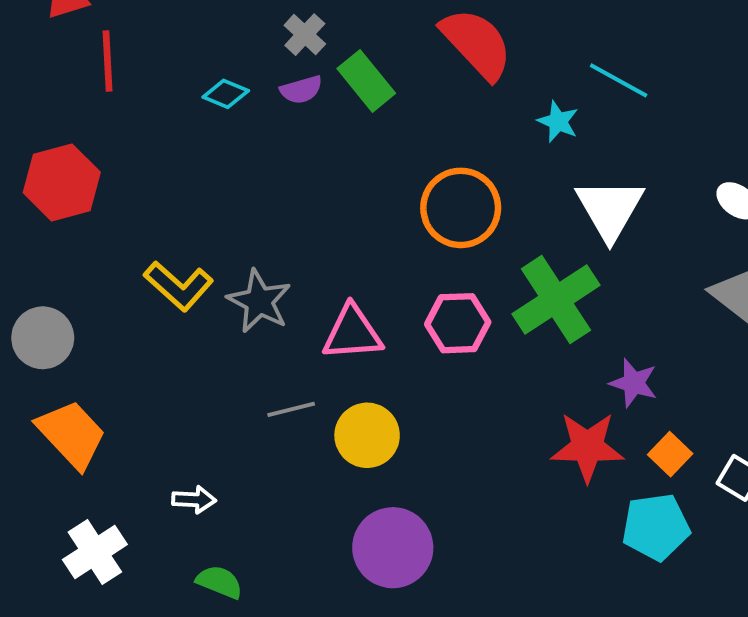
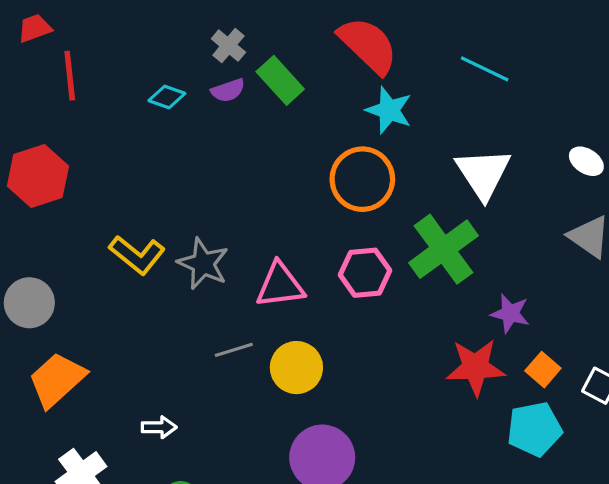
cyan star: (558, 122) -> (389, 110), moved, size x1.4
orange trapezoid: (71, 434) -> (57, 380), turned -86

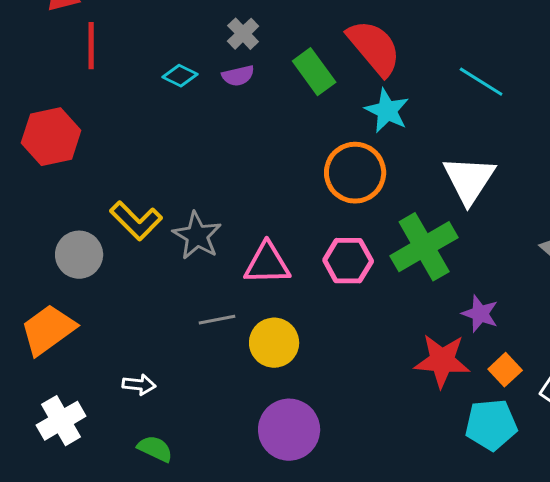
green rectangle: (280, 80) -> (314, 72), moved
gray circle: (29, 303) -> (79, 255), moved

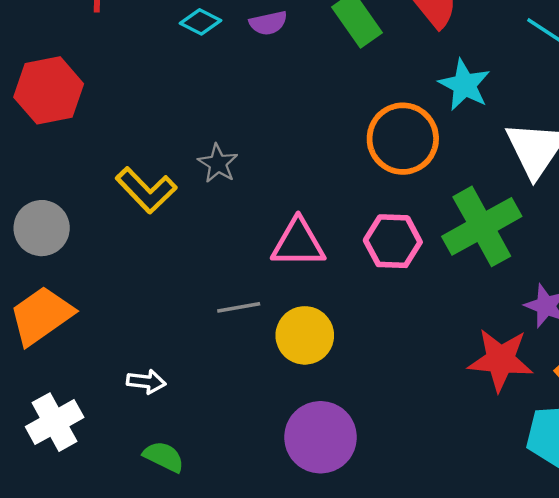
cyan star: (387, 111) -> (464, 85), moved
gray star: (197, 236) -> (218, 163), moved, size x0.7
gray circle: (79, 255) -> (42, 228), moved

